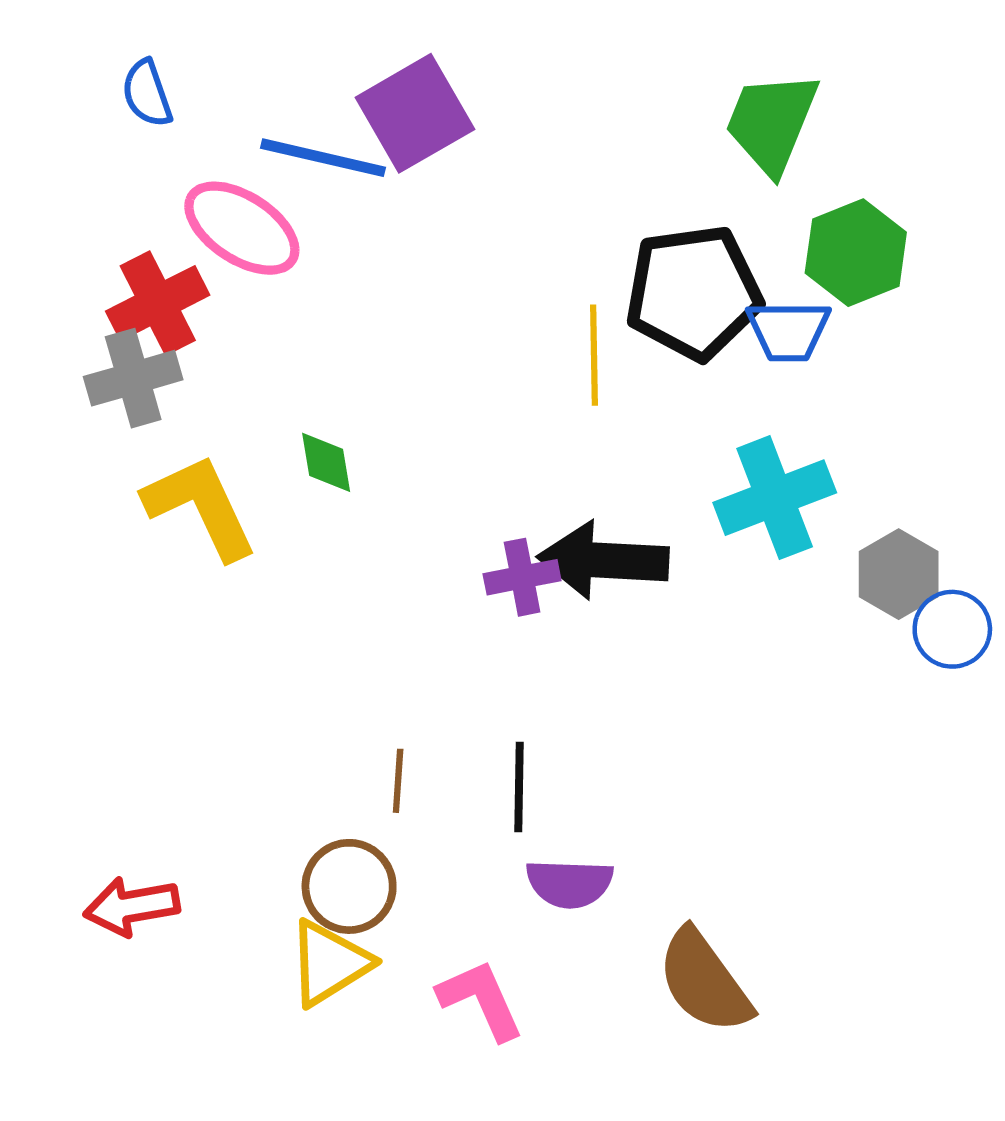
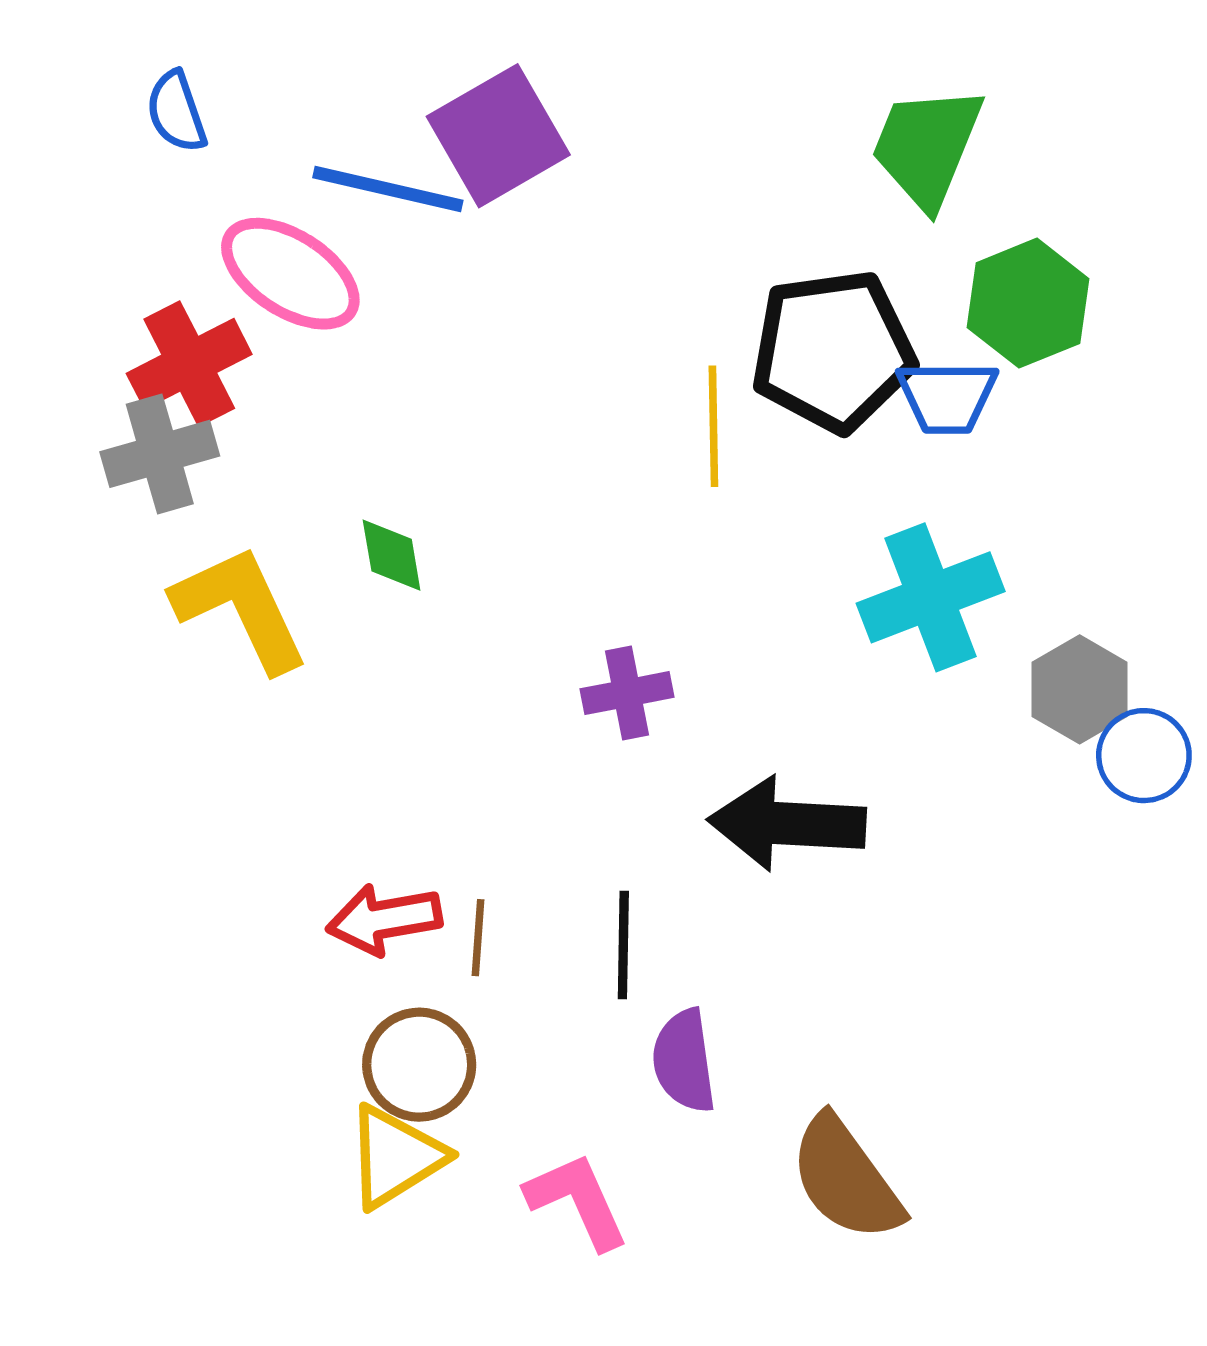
black arrow: (603, 560) -> (787, 824), moved
purple semicircle: (570, 883) -> (684, 1061), turned 80
red arrow: (132, 906) -> (384, 919), moved

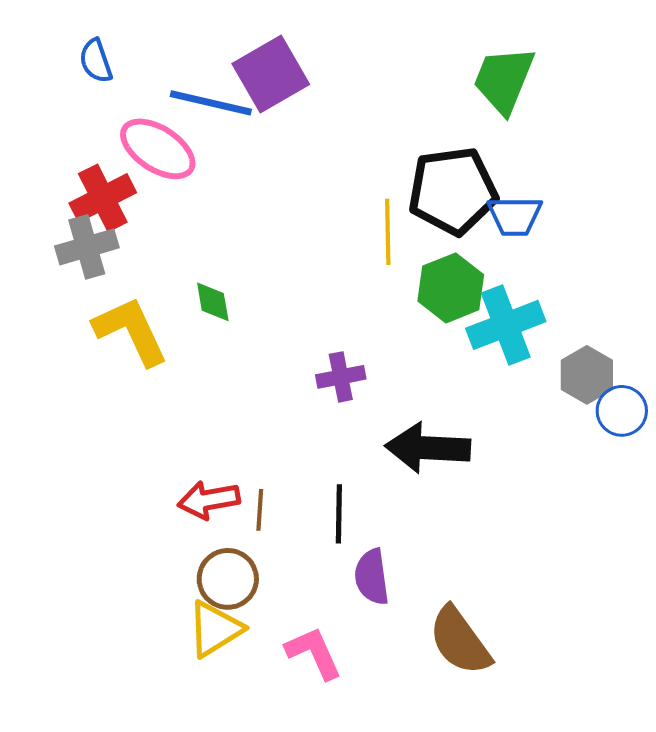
green hexagon: (1028, 303) -> (451, 288), moved

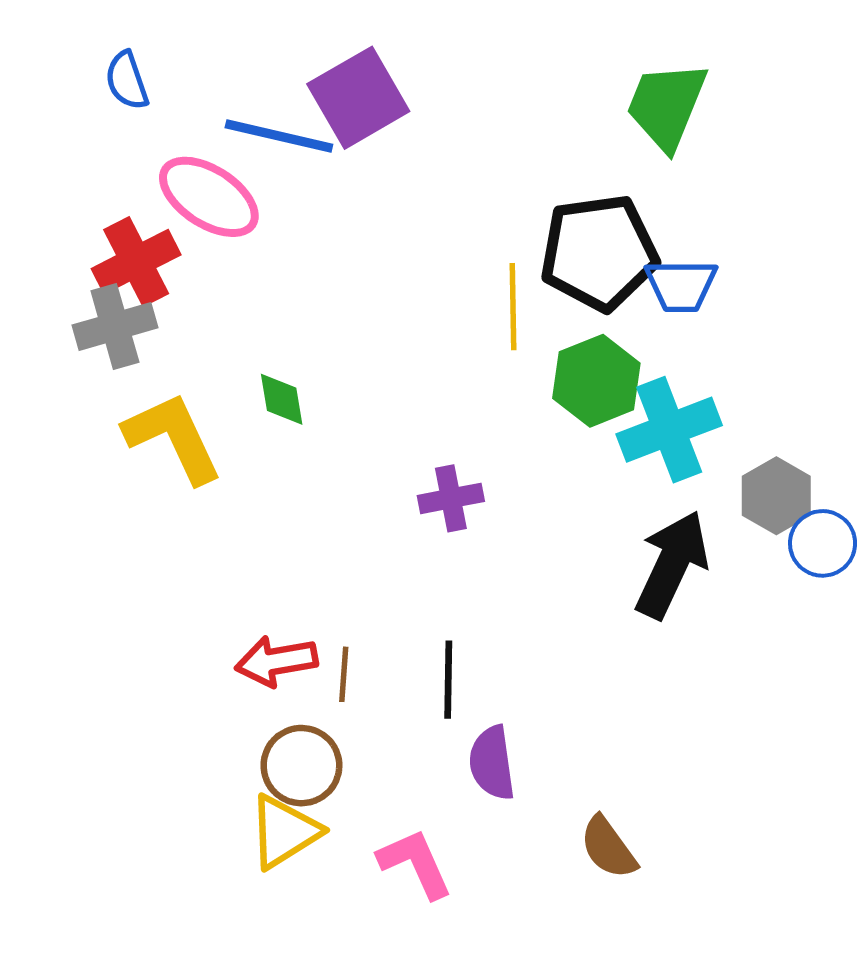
black arrow: (428, 448) -> (672, 565), moved, turned 112
brown semicircle: (460, 641) -> (608, 848), size x0.7

